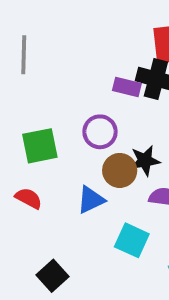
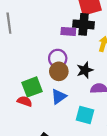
green square: (40, 146) -> (32, 87), moved
brown circle: (120, 170) -> (59, 71), moved

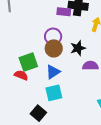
cyan square: (85, 115) -> (54, 93), moved, turned -30

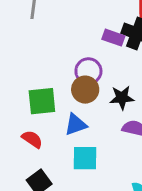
red semicircle: (21, 75) -> (32, 139), moved
cyan square: (54, 93) -> (85, 158), moved

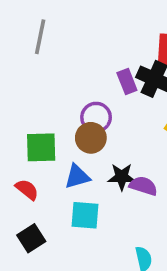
purple rectangle: (113, 38) -> (127, 82), turned 45
black star: (122, 98) -> (122, 177), moved

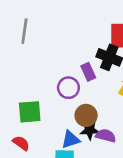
purple rectangle: (127, 82) -> (88, 72), moved
brown circle: (91, 138) -> (86, 115), moved
blue triangle: (77, 177) -> (70, 140), moved

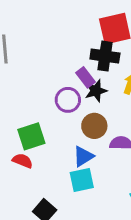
black star: (90, 130) -> (96, 91), moved
red semicircle: (21, 143) -> (23, 161), moved

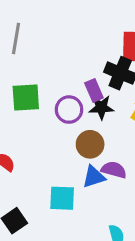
green square: (31, 136) -> (26, 97), moved
blue triangle: (83, 156) -> (94, 177), moved

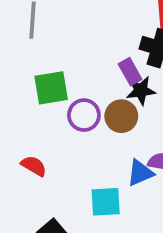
purple circle: (69, 110) -> (84, 115), moved
brown circle: (90, 144) -> (121, 116), moved

